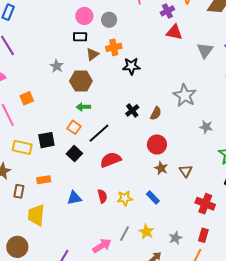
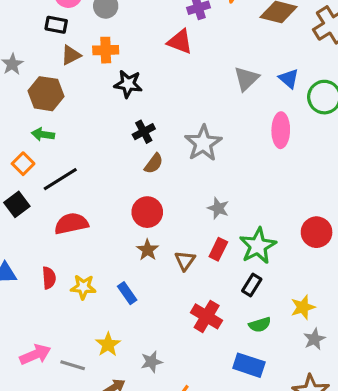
red triangle: (174, 32) -> (180, 42), moved
black cross: (132, 110) -> (144, 132), moved
gray star: (206, 127) -> (218, 208), moved
gray line: (124, 234) -> (73, 365), moved, turned 70
red rectangle: (203, 235) -> (218, 249), moved

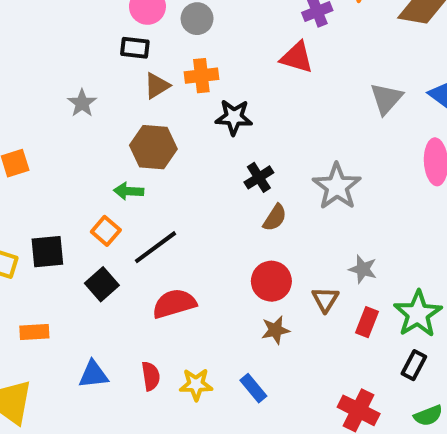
brown hexagon: (46, 94) -> (153, 147), moved
brown star: (148, 250) -> (275, 330), turned 30
brown triangle: (185, 261) -> (325, 299), moved

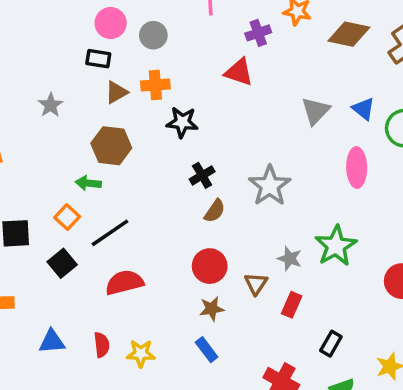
green star: (418, 314) -> (336, 246), moved
blue rectangle: (253, 388) -> (207, 350), moved

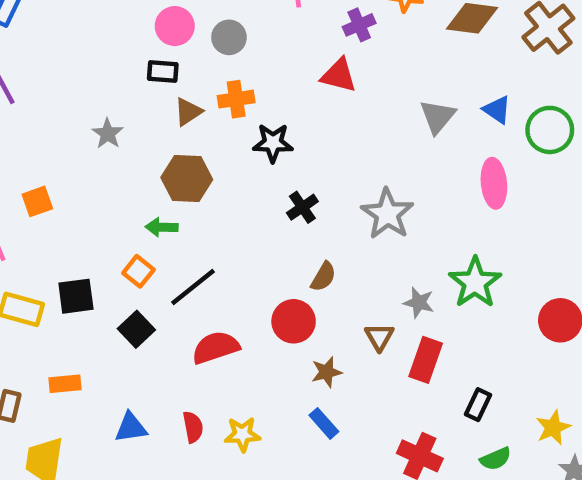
brown semicircle: (215, 211) -> (323, 277), moved
red circle: (210, 266) -> (294, 321), moved
red rectangle: (292, 305) -> (426, 360), size x1.4

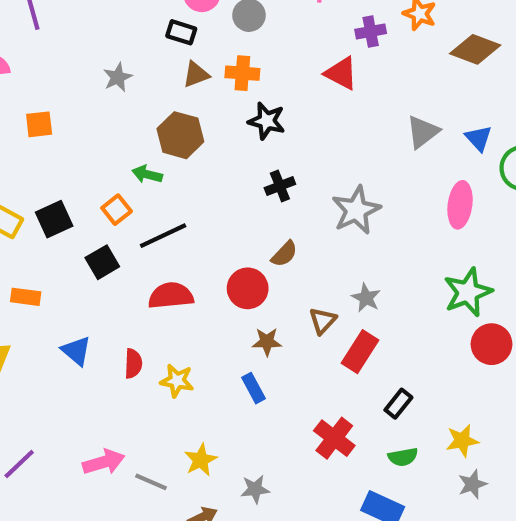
green star: (475, 283) -> (468, 292), moved
black square: (76, 296) -> (54, 219), turned -30
blue triangle: (131, 427) -> (76, 351), turned 36

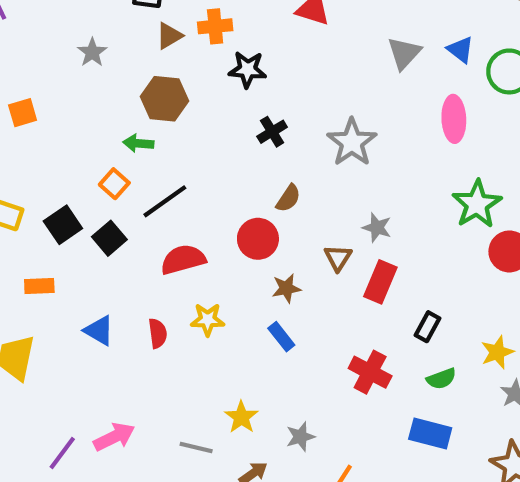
black square: (54, 219) -> (63, 225), moved
yellow star: (177, 381) -> (208, 320), moved
pink arrow: (104, 462) -> (114, 437), moved

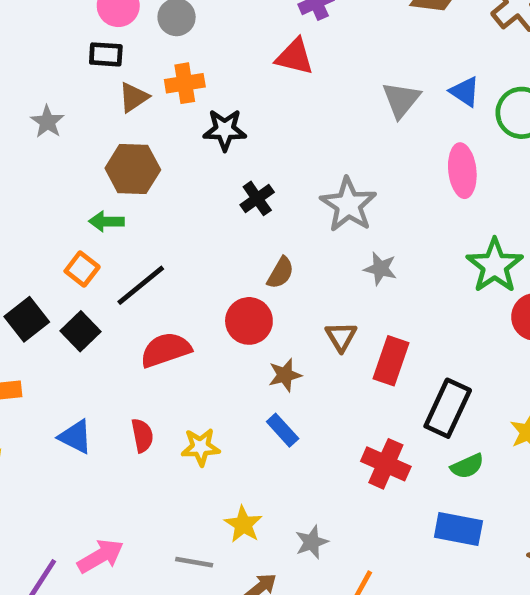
gray star: (377, 228) -> (380, 269), moved
yellow star: (208, 320) -> (201, 447), moved
black rectangle: (428, 327) -> (448, 408), size x1.6

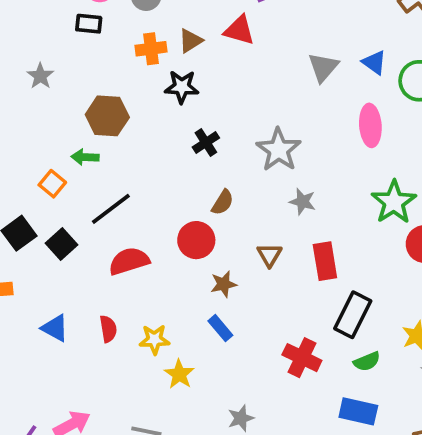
brown triangle: (134, 97) -> (190, 41), moved
orange square: (82, 269) -> (52, 184), moved
red rectangle: (391, 361) -> (325, 261), moved, turned -30
yellow star: (243, 524) -> (179, 374), moved

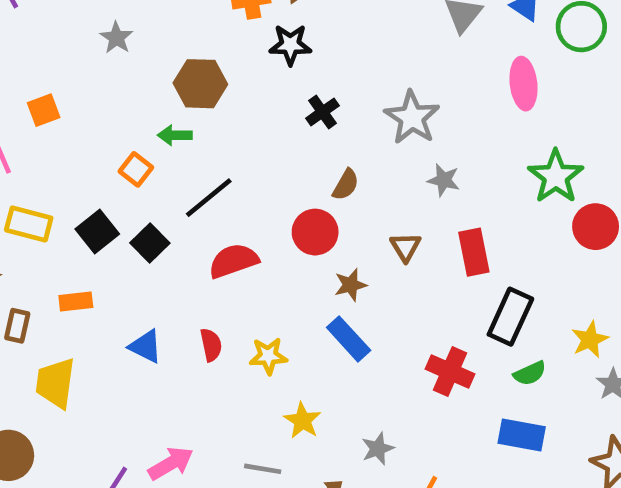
blue rectangle: (220, 328) -> (349, 339), size x1.4
yellow star: (179, 374) -> (302, 421), moved

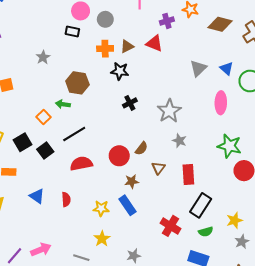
green star: (556, 177) -> (229, 146), turned -30
brown semicircle: (346, 185) -> (141, 148), moved
yellow star: (268, 356) -> (101, 208), moved

